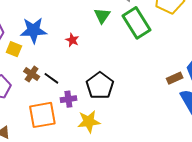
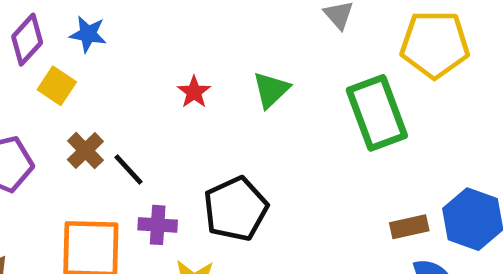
green triangle: (102, 16) -> (271, 90), moved
green rectangle: (137, 23) -> (377, 113), moved
blue star: (34, 30) -> (88, 34), moved, size x0.6

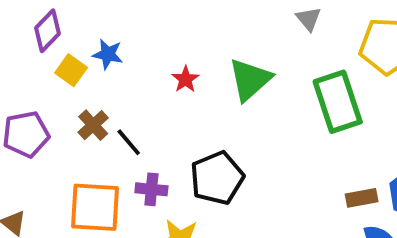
blue star: (88, 34) -> (108, 54), moved
green triangle: (271, 90) -> (250, 80), size x1.4

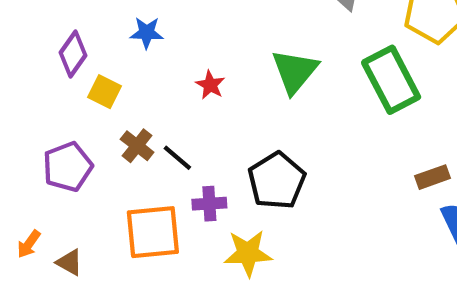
blue star: (108, 54) -> (147, 33), moved
red star: (185, 79) -> (210, 85), moved

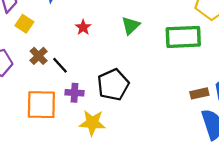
green triangle: (295, 71) -> (131, 26), size x0.7
green rectangle: (391, 80) -> (183, 37), turned -72

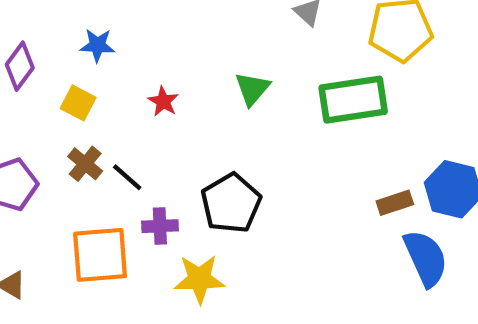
yellow square: (24, 24) -> (78, 103), moved

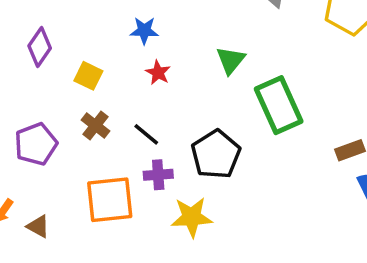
blue star: (97, 45) -> (144, 31), moved
green rectangle: (353, 100) -> (279, 105), moved, turned 76
black line: (127, 177) -> (146, 134), moved

